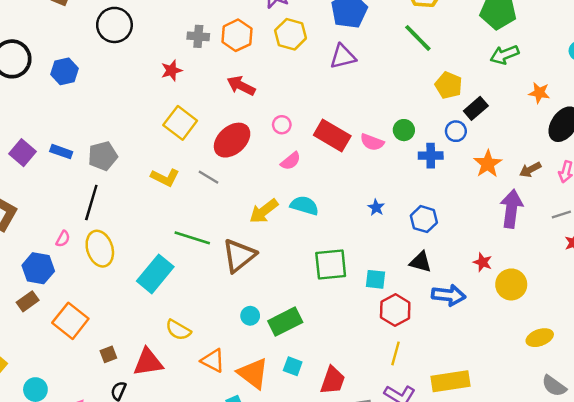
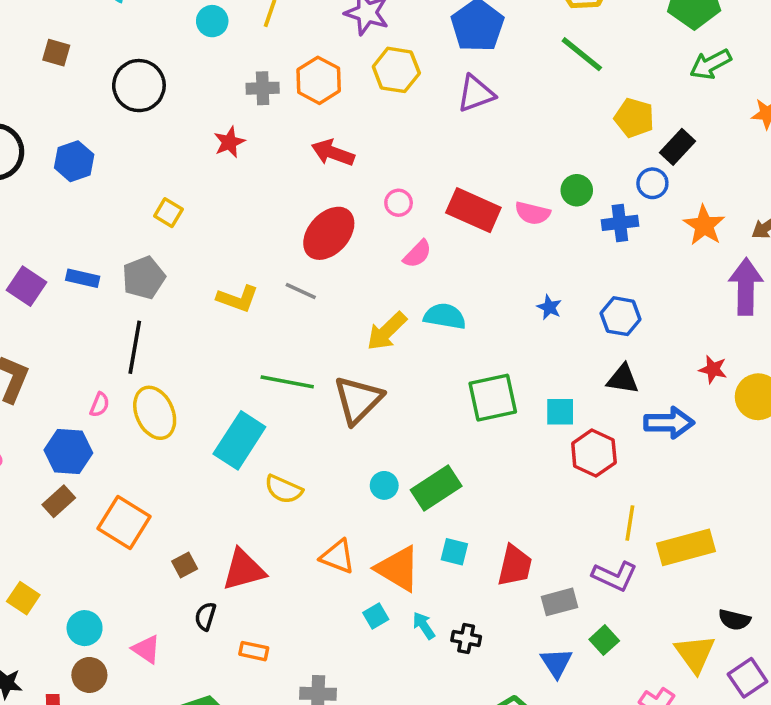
yellow square: (180, 123) -> (168, 213), moved, size x0.6
yellow semicircle: (178, 330) -> (284, 489), moved
yellow line: (395, 353) -> (630, 523), moved

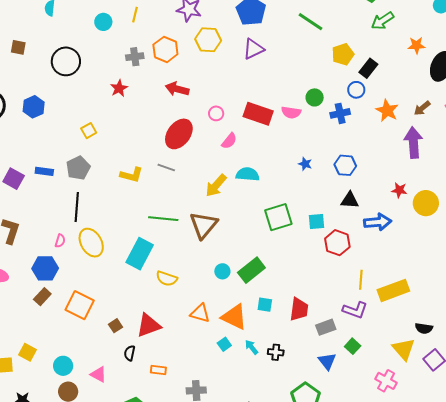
yellow pentagon: (634, 118) -> (343, 54), turned -30
yellow square: (168, 213) -> (89, 131), turned 35

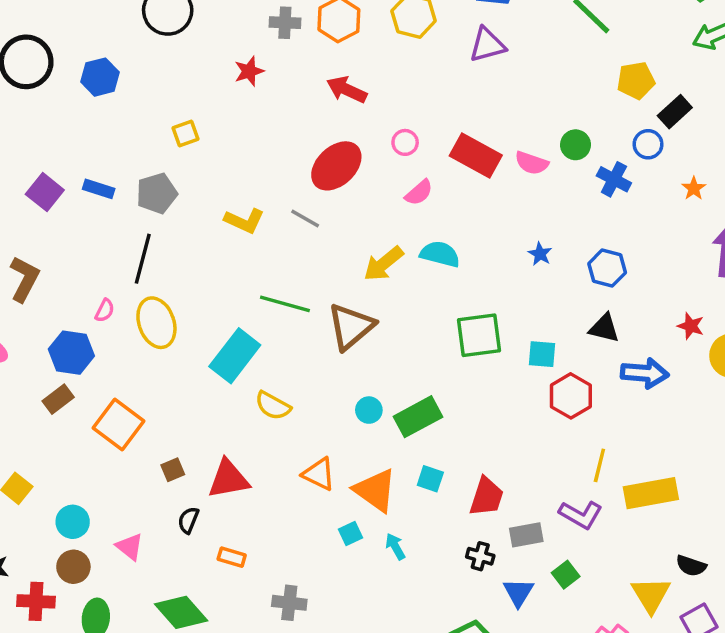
orange star: (387, 111) -> (694, 188), size x0.6
blue cross: (340, 113) -> (614, 179), turned 30
black cross: (276, 352) -> (480, 556), moved

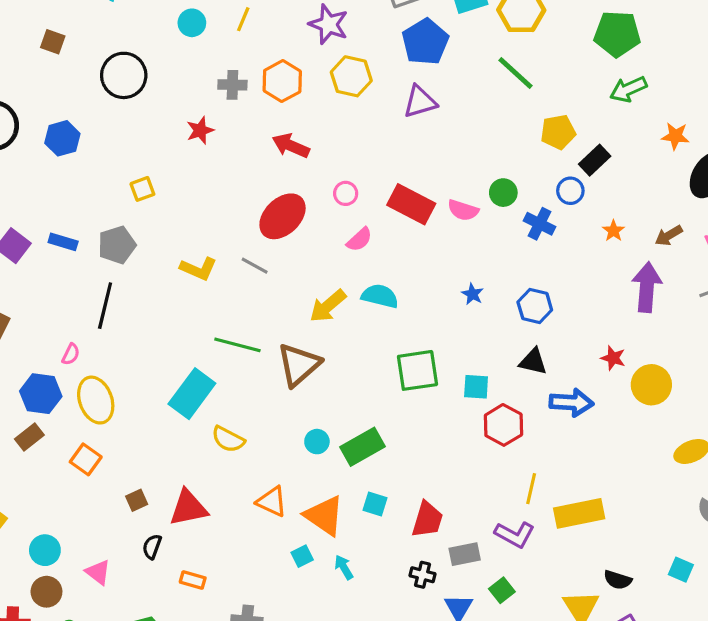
yellow ellipse: (156, 323) -> (96, 400), moved
orange square: (119, 425) -> (86, 459), size x0.7

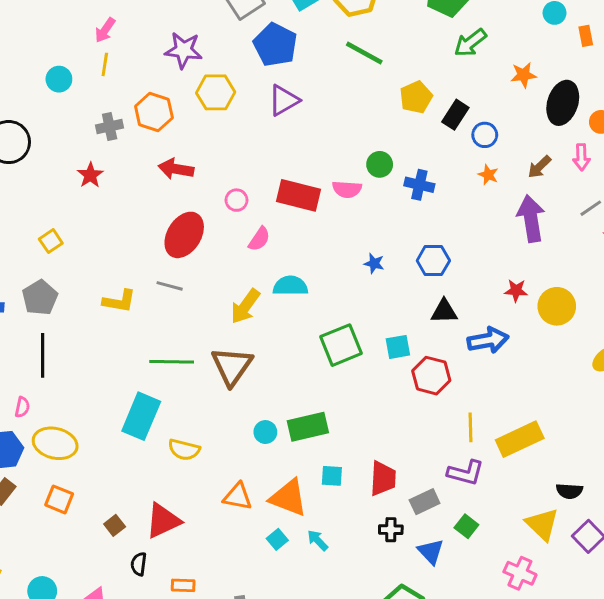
blue circle: (570, 191) -> (485, 135), moved
yellow ellipse: (96, 400) -> (55, 443), turned -42
green rectangle: (362, 447) -> (308, 427), turned 30

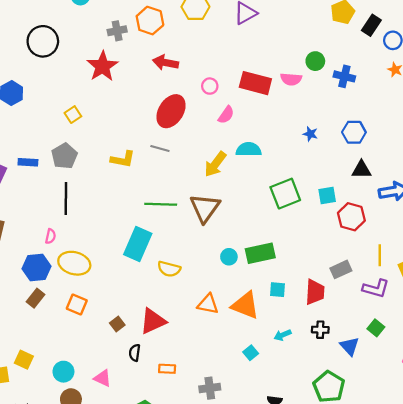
red star: (90, 175) -> (103, 66), size x1.6
gray rectangle: (425, 502) -> (341, 269), moved
cyan square: (277, 539) -> (251, 353), moved
cyan arrow: (318, 540) -> (283, 335), moved, turned -70

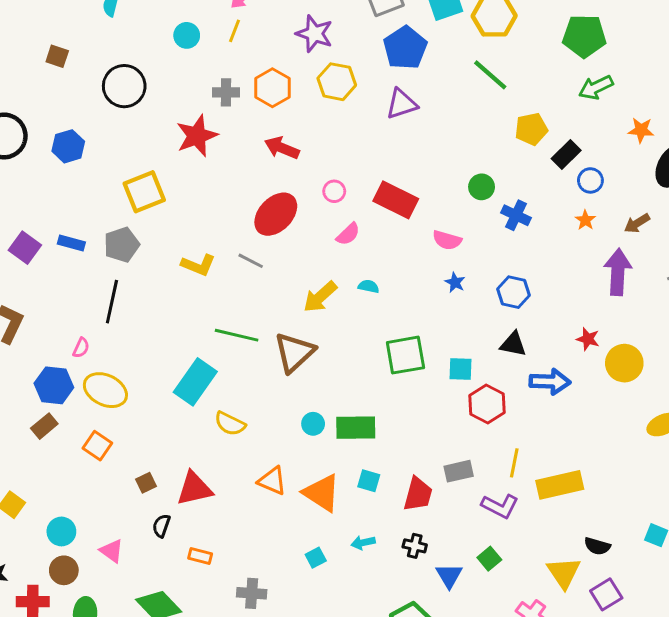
pink semicircle: (291, 79) -> (447, 240), moved
yellow square: (73, 115) -> (144, 192), size x1.8
cyan semicircle: (249, 150) -> (369, 286), size x0.6

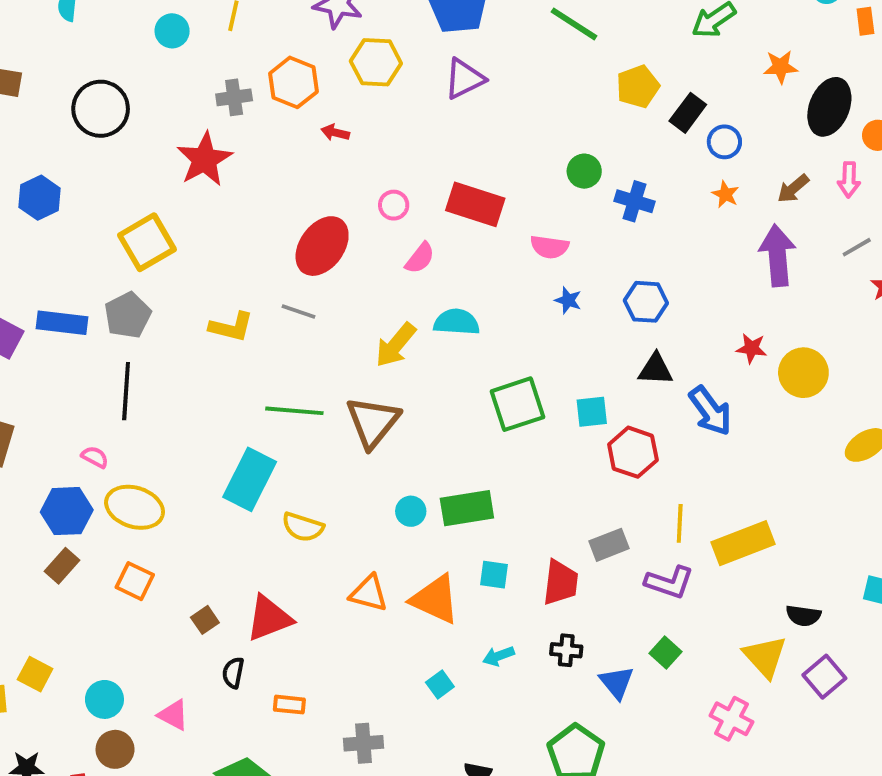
red arrow: (282, 148) -> (335, 133), moved, size x0.6
blue rectangle: (71, 243) -> (62, 323), size x1.4
cyan semicircle: (369, 286) -> (457, 322), size x1.6
pink semicircle: (81, 348) -> (95, 457), turned -78
blue arrow: (550, 382) -> (710, 411), turned 60

